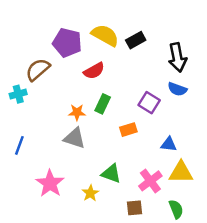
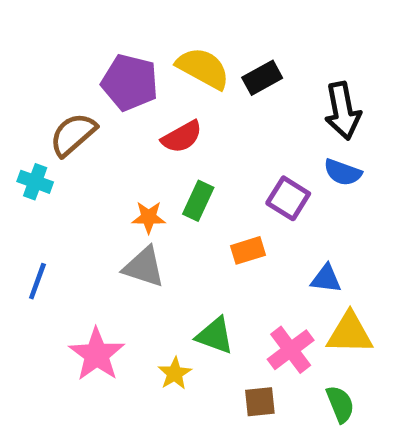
cyan cross: (18, 94) -> (35, 182), turned 35

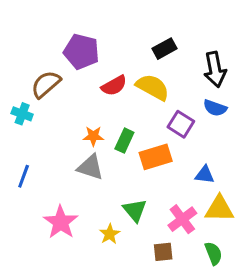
yellow semicircle: (203, 68) -> (153, 87), moved
green rectangle: (198, 201) -> (124, 141), moved
orange rectangle: (248, 250) -> (156, 157), size x1.5
green triangle: (215, 336) -> (135, 210), turned 30

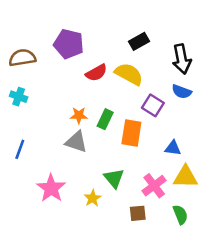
brown semicircle: (46, 84) -> (22, 58), moved, turned 32
orange rectangle: (156, 157) -> (131, 133), turned -64

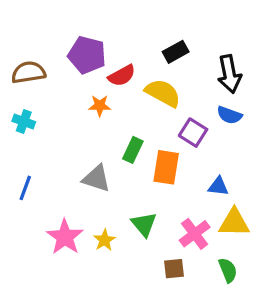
red semicircle: (96, 73) -> (122, 76), moved
orange star: (79, 115) -> (100, 106), moved
yellow star: (93, 198) -> (104, 240), moved

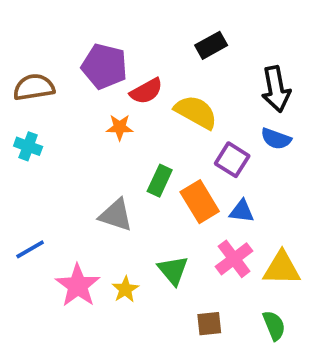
black rectangle: (176, 52) -> (211, 45), moved
orange rectangle: (166, 167) -> (200, 202), turned -40
blue triangle: (218, 186) -> (242, 211), moved
blue line: (25, 188) -> (30, 249), moved, turned 40
pink cross: (195, 234) -> (234, 259), moved

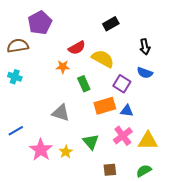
purple pentagon: (104, 66) -> (40, 23), moved, turned 30
black arrow: (276, 89) -> (145, 47), size x0.7
green rectangle: (160, 181) -> (84, 84), moved, turned -49
orange rectangle: (200, 202) -> (105, 106), turned -75
green semicircle: (274, 326) -> (144, 171), turned -98

